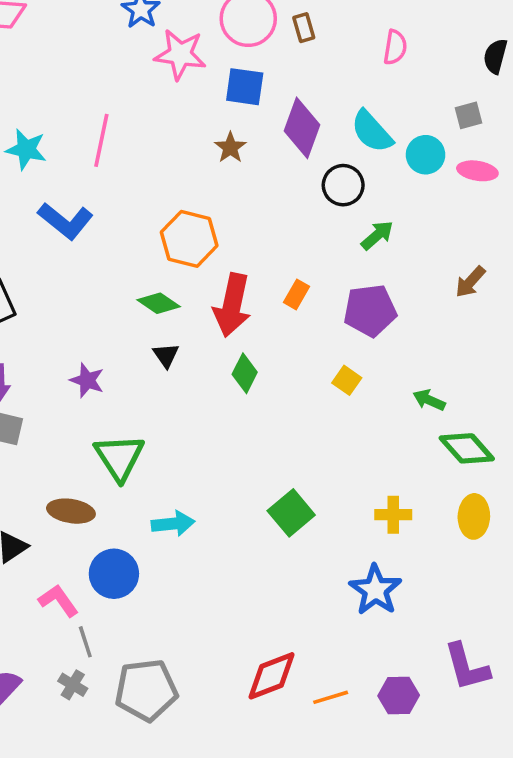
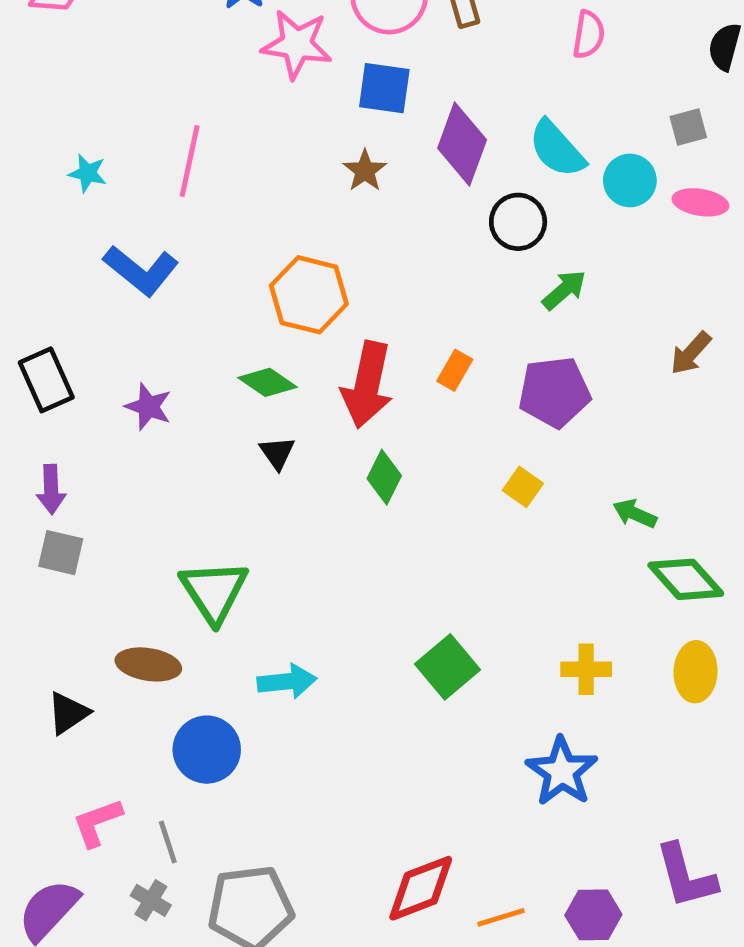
cyan star: (26, 149) -> (88, 173), size x0.7
purple star: (87, 380) -> (148, 407), moved
pink L-shape: (58, 601) -> (97, 823), moved, turned -75

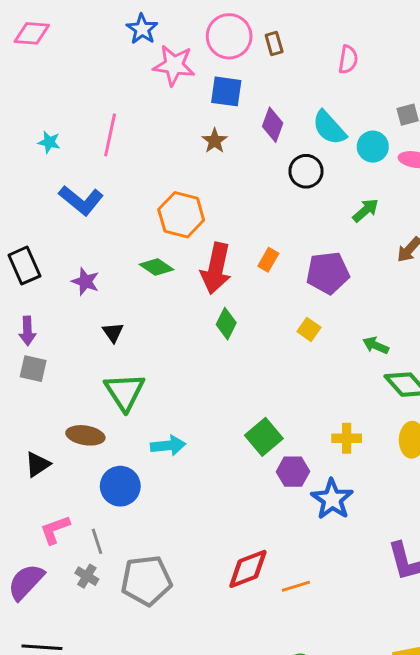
purple diamond: (462, 144) -> (273, 125), size x0.7
green arrow: (564, 290) -> (366, 210), moved
black triangle: (277, 453) -> (113, 332), moved
purple hexagon: (593, 915) -> (293, 472), moved

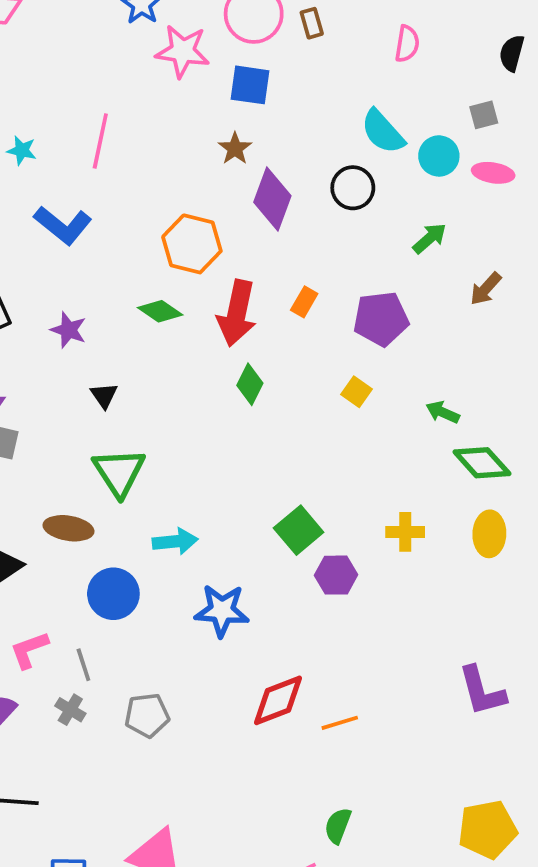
purple diamond: (273, 125) -> (272, 199), moved, size x1.4
blue star: (332, 499) -> (222, 611), moved, turned -30
gray pentagon: (146, 580) -> (147, 715), size x0.7

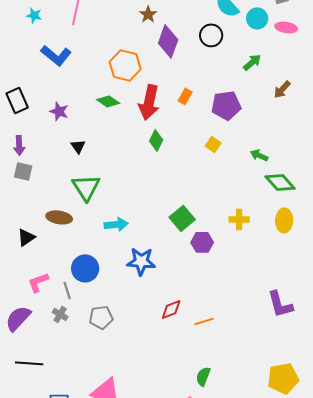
blue circle: (113, 594) -> (85, 268), moved
red diamond: (278, 700) -> (171, 309), size x0.7

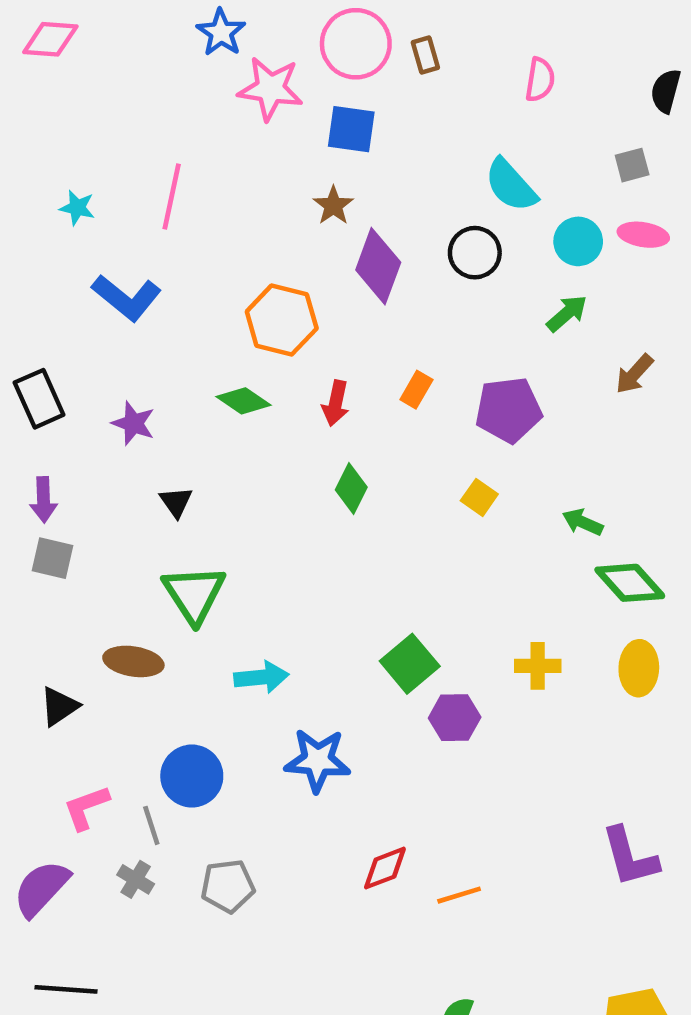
cyan circle: (257, 18) -> (578, 241), moved
red arrow: (149, 102) -> (336, 403), size x0.6

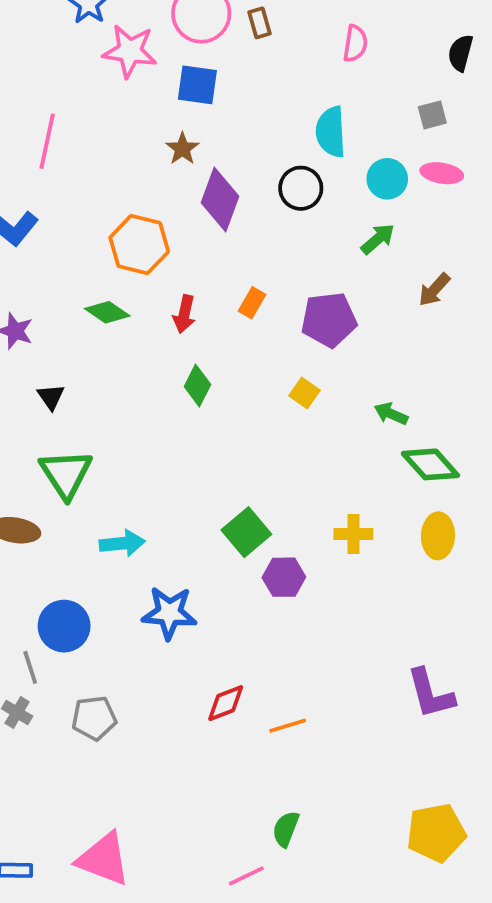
cyan semicircle: (511, 185) -> (331, 132), turned 39

